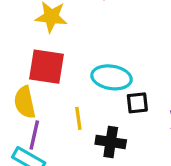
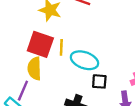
yellow semicircle: (25, 102) -> (34, 69), moved
yellow line: (78, 118) -> (61, 47), moved

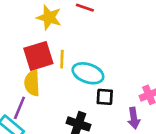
red square: (40, 44) -> (38, 56), turned -36

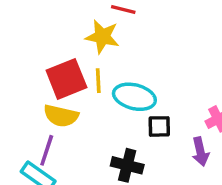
yellow star: (49, 17) -> (102, 37), moved
yellow semicircle: (32, 83) -> (61, 116), turned -70

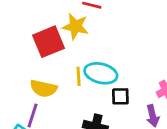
red square: (66, 79) -> (49, 42), moved
yellow line: (98, 81) -> (79, 76), moved

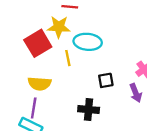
cyan ellipse: (101, 73) -> (88, 42), moved
yellow line: (79, 76) -> (68, 58), moved

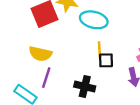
yellow line: (68, 58) -> (99, 50), moved
purple line: (34, 108) -> (46, 78), moved

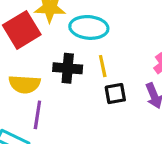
black square: (106, 60) -> (115, 94), moved
black cross: (85, 87) -> (68, 68), moved

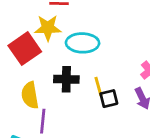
yellow line: (103, 66) -> (98, 86), moved
yellow semicircle: (24, 84) -> (30, 95), turned 80

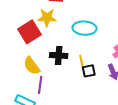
cyan ellipse: (83, 43) -> (84, 28), moved
yellow semicircle: (30, 95) -> (32, 66), turned -30

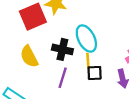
cyan ellipse: (84, 28) -> (86, 39), moved, turned 50
purple line: (40, 85) -> (63, 78), moved

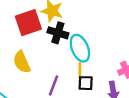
black cross: (62, 49) -> (58, 33), moved

